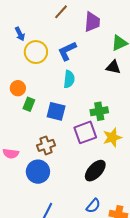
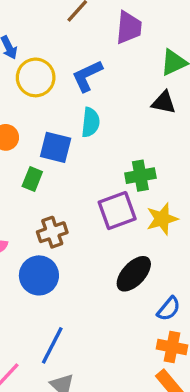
green rectangle: (29, 104) -> (32, 179), moved
blue square: (56, 111) -> (56, 147), moved
blue semicircle: (93, 206) -> (169, 309), moved

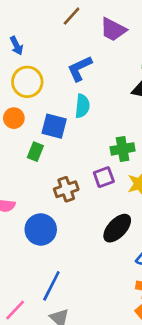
purple trapezoid: (129, 28) -> (113, 30), turned 112
yellow circle: (36, 77) -> (27, 82), moved
purple square: (117, 211) -> (104, 177), size x0.7
brown cross: (52, 232) -> (66, 189), moved

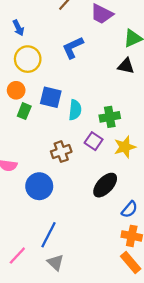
cyan semicircle: (82, 106) -> (75, 110), moved
green rectangle: (35, 152) -> (24, 111), moved
purple square: (104, 177) -> (94, 141), turned -36

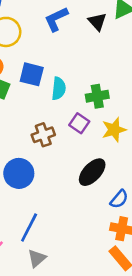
black triangle: (126, 66) -> (97, 22), moved, turned 36
gray triangle: (55, 263) -> (37, 258), turned 36

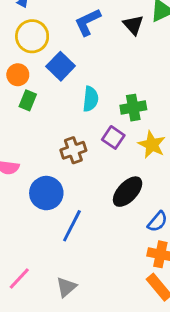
blue square: (32, 74) -> (61, 66), moved, turned 30
yellow star: (114, 130) -> (152, 145), turned -30
blue line: (29, 227) -> (72, 226), moved

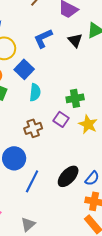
cyan semicircle: (91, 99) -> (35, 92), moved
black ellipse: (128, 192) -> (68, 176), moved

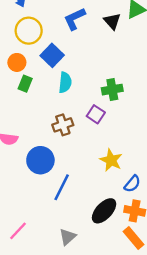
yellow star: (88, 124) -> (111, 160), moved
black ellipse: (68, 176) -> (104, 211), moved
gray triangle: (28, 224) -> (68, 237), moved

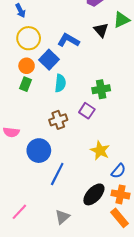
blue L-shape: (75, 19) -> (68, 40), moved, turned 55
orange circle: (17, 62) -> (27, 66), moved

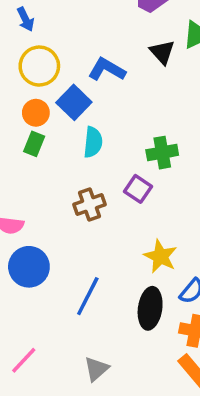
blue circle: (39, 151) -> (29, 267), moved
black ellipse: (94, 194) -> (150, 308), moved, turned -35

